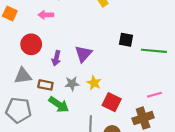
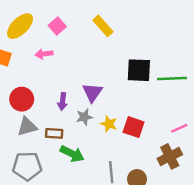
black square: (126, 40) -> (139, 70), size x1.5
red circle: (31, 44) -> (22, 99), moved
gray star: (72, 84) -> (84, 117), moved
red square: (112, 102) -> (134, 127), moved

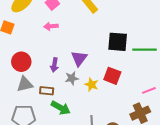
pink arrow: (44, 54) -> (51, 26), moved
red square: (134, 127) -> (112, 76), moved

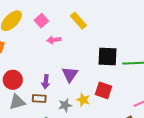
pink arrow: (51, 26) -> (54, 40), moved
gray star: (72, 78) -> (65, 105), moved
brown rectangle: (47, 91) -> (39, 99), moved

